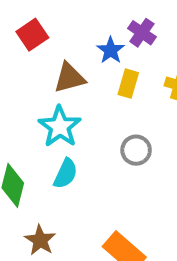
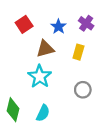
blue star: (111, 50) -> (58, 27), moved
cyan semicircle: (66, 174) -> (43, 113), moved

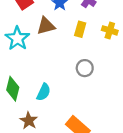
cyan star: (40, 76) -> (17, 38), moved

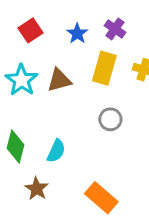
brown triangle: (46, 26) -> (59, 80), moved
yellow rectangle: (80, 29) -> (104, 68), size x1.5

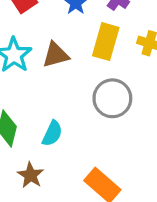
gray circle: (110, 119) -> (112, 98), size x1.5

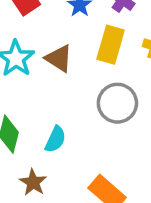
brown triangle: (56, 55) -> (59, 58), turned 48

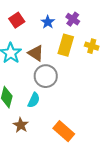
gray circle: (117, 103) -> (46, 76), moved

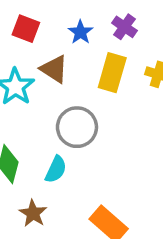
red square: (17, 20) -> (26, 29), turned -35
brown triangle: (36, 53) -> (54, 69), moved

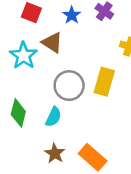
yellow rectangle: (112, 73) -> (104, 82), moved
brown star: (33, 213) -> (55, 153), moved

